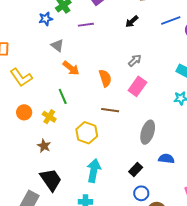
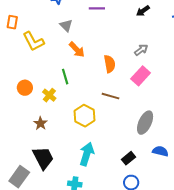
yellow L-shape: (21, 77) -> (33, 41), moved

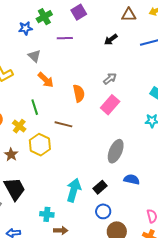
brown line: (110, 96) -> (63, 124), moved
yellow hexagon: (84, 116) -> (40, 145), moved
cyan arrow: (87, 154) -> (74, 190), moved

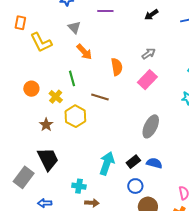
blue semicircle: (132, 179) -> (154, 163), moved

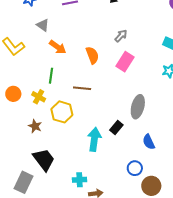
green line: (72, 78) -> (51, 76), turned 35
black rectangle: (133, 162) -> (116, 128), moved
cyan arrow: (107, 163) -> (94, 139), moved
blue semicircle: (154, 163) -> (149, 142), turned -119

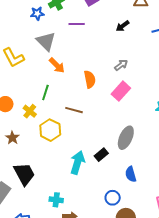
gray triangle: (43, 25) -> (46, 41), size x1.5
brown star: (35, 126) -> (12, 138), moved

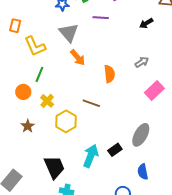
pink rectangle: (121, 91) -> (154, 91), moved
green line: (45, 93) -> (39, 74), moved
black trapezoid: (24, 174) -> (54, 167), moved

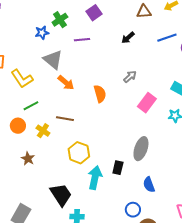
green line: (39, 74) -> (31, 106), turned 49
brown line: (91, 103) -> (65, 119), moved
yellow hexagon: (66, 121) -> (79, 153), moved
black rectangle: (115, 150) -> (118, 168), turned -32

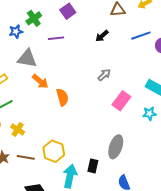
gray triangle: (53, 60) -> (27, 58), turned -30
orange semicircle: (100, 94) -> (62, 97), moved
brown line: (65, 119) -> (26, 157), moved

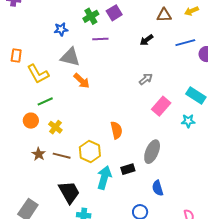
green cross: (34, 18) -> (91, 16), moved
orange semicircle: (62, 97) -> (116, 130), moved
black rectangle: (93, 166) -> (128, 169), turned 56

